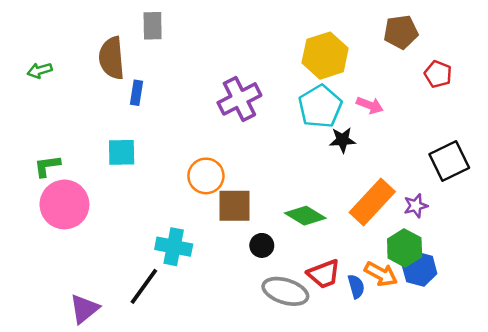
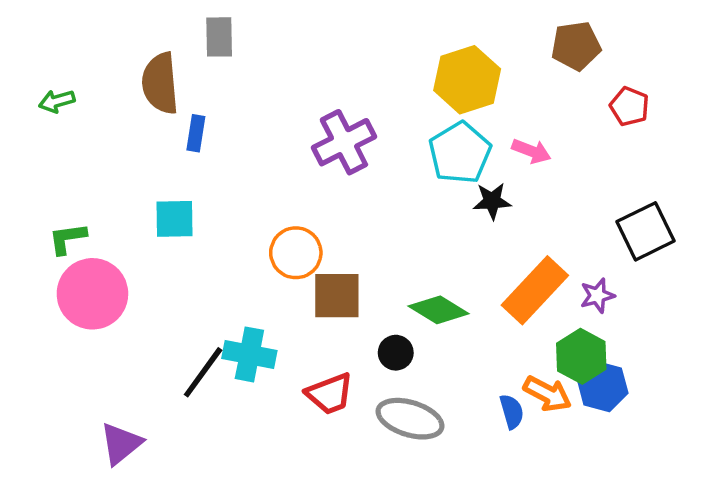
black circle: (262, 245) -> (396, 353), moved
red trapezoid: (324, 274) -> (330, 394), moved
black line: (144, 286) -> (203, 372), moved

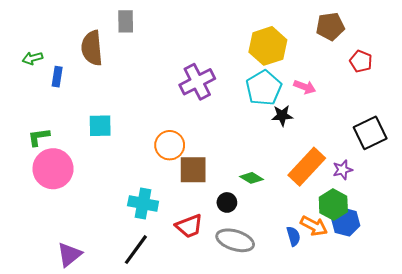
blue rectangle: (196, 133) -> (57, 77), moved
green diamond: (439, 310) -> (251, 178), size x0.7
black line: (203, 372) -> (136, 250), moved

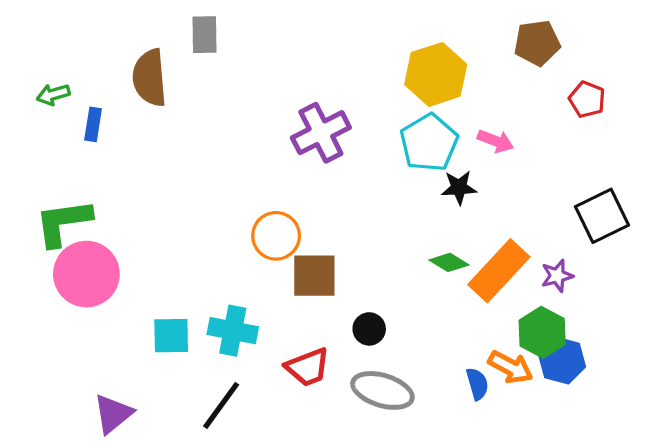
cyan square: (100, 126) -> (171, 336), moved
green L-shape: (39, 137) -> (63, 222), size x1.6
green diamond: (251, 178) -> (449, 262), moved

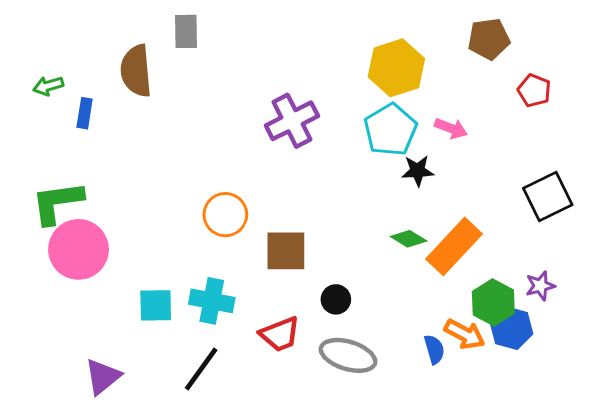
orange circle: (276, 236) -> (225, 215), moved
purple star: (557, 276) -> (540, 286), moved

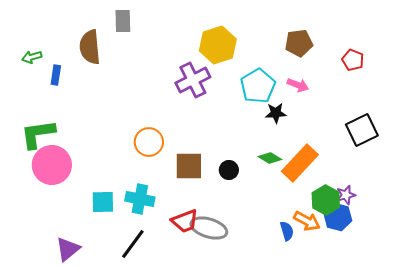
brown pentagon: (489, 39) -> (299, 43), moved
yellow hexagon: (396, 68) -> (218, 45), moved
purple star: (540, 286) -> (346, 195), moved
black circle: (336, 299) -> (229, 170), moved
gray ellipse: (348, 355) -> (209, 228), moved

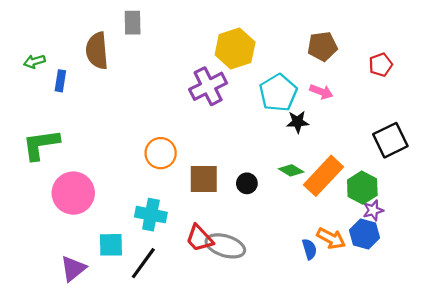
red pentagon: (353, 60) -> (381, 65), turned 30
pink circle: (52, 165) -> (73, 193), moved
green hexagon: (326, 200) -> (362, 188), moved
cyan square: (103, 202) -> (111, 245), moved
red trapezoid: (185, 221) -> (199, 238), turned 68

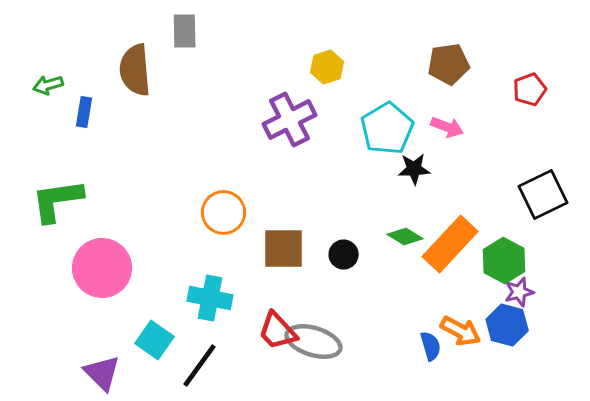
yellow hexagon: (235, 49) -> (327, 67), size x0.6
cyan square: (111, 245) -> (155, 340), turned 36
purple triangle: (73, 269) -> (102, 373), turned -36

